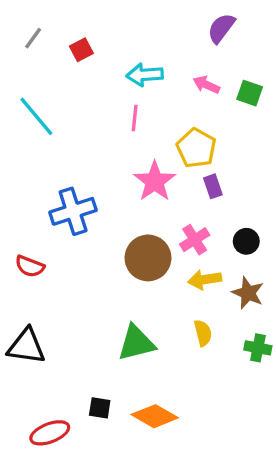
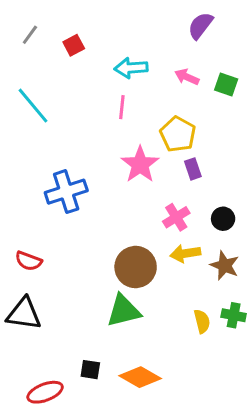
brown circle: (148, 258) -> (136, 267), moved
red semicircle: (30, 266) -> (28, 261), moved
yellow semicircle: (203, 333) -> (202, 321), moved

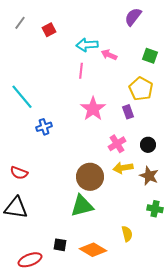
pink arrow: (187, 77) -> (109, 55), moved
cyan line: (33, 106) -> (22, 97), moved
yellow pentagon: (178, 134) -> (141, 89), moved
blue cross: (66, 192) -> (44, 127), size x0.6
yellow semicircle: (202, 321) -> (127, 234), moved

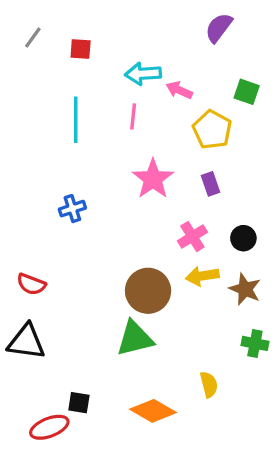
red square: (49, 30) -> (81, 49), turned 32
yellow pentagon: (141, 89) -> (212, 130), moved
cyan line: (22, 97) -> (76, 120), moved, turned 40
black square: (60, 245) -> (79, 403), moved

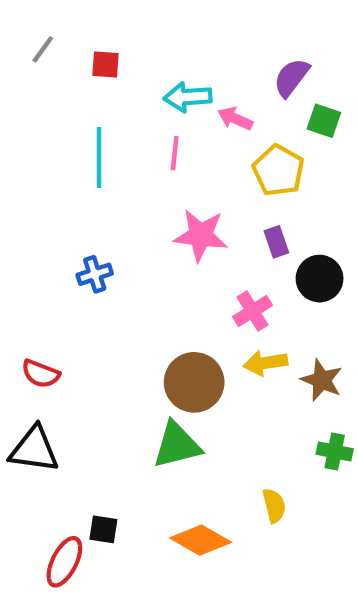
purple semicircle: (219, 28) -> (291, 78), moved
pink star: (153, 179) -> (201, 235), turned -30
black circle: (243, 238) -> (320, 279), moved, size x1.4
red ellipse: (49, 427) -> (64, 562), turned -42

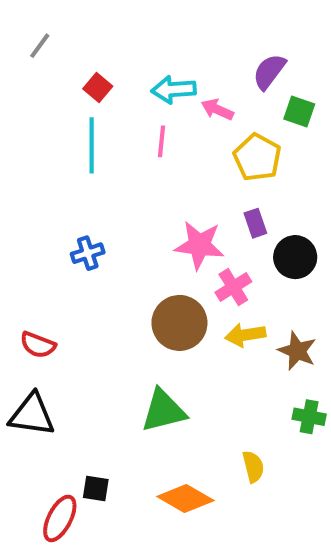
red square: (105, 65) -> (98, 88), moved, turned 36
pink star: (201, 235) -> (199, 245), moved
brown circle: (194, 382) -> (179, 323), moved

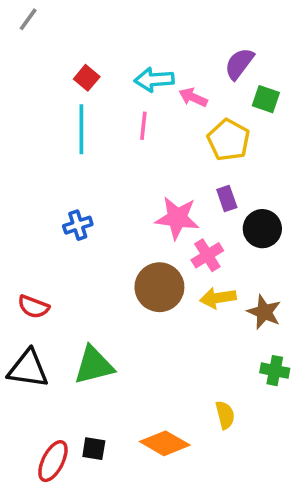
gray line: (40, 46) -> (28, 19), moved
green triangle: (164, 411) -> (94, 365), moved
black square: (96, 489) -> (94, 449), moved

